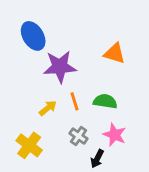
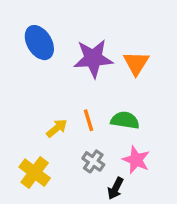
orange triangle: (115, 53) -> (136, 63), turned 45
purple star: (60, 67) -> (93, 58), moved

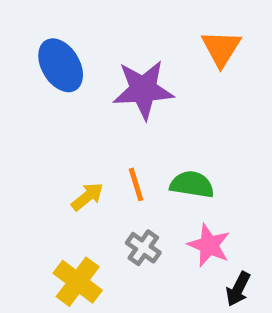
orange triangle: (136, 63) -> (221, 48), moved
yellow cross: (35, 173) -> (78, 282), moved
black arrow: (115, 188) -> (238, 289), moved

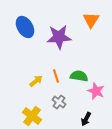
pink star: (209, 245) -> (96, 91), moved
black arrow: (238, 289) -> (86, 119), moved

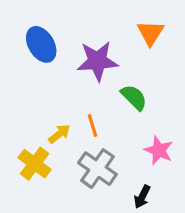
green semicircle: (79, 76) -> (134, 97), moved, turned 36
gray cross: (59, 102) -> (97, 169), size x1.6
yellow cross: (32, 116) -> (35, 164), moved

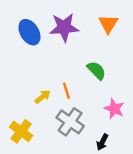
purple star: (97, 61) -> (64, 27), moved
yellow cross: (35, 164) -> (21, 131), moved

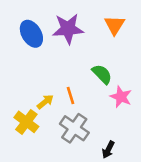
pink star: (114, 109) -> (121, 97), moved
yellow cross: (21, 131) -> (26, 122), moved

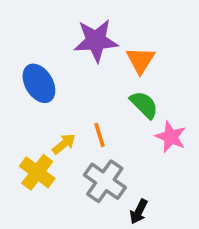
orange triangle: (115, 25) -> (140, 60), moved
blue ellipse: (31, 34) -> (39, 83), moved
black arrow: (108, 150) -> (139, 212), moved

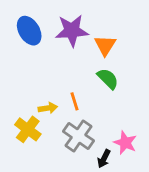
blue ellipse: (39, 83) -> (29, 31), moved
pink star: (171, 137) -> (125, 143), moved
yellow arrow: (64, 144) -> (48, 108), turned 30

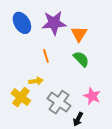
orange line: (74, 101) -> (46, 56), moved
pink star: (125, 143) -> (92, 96), moved

